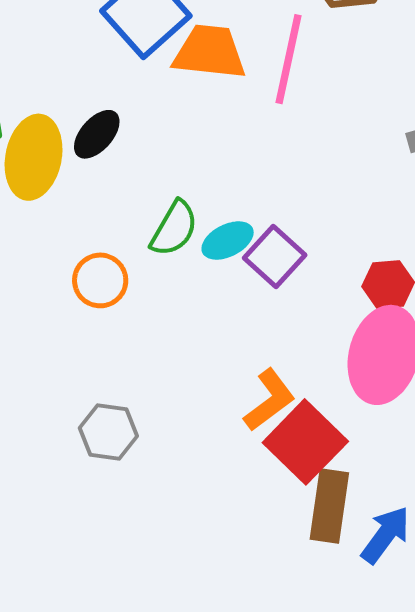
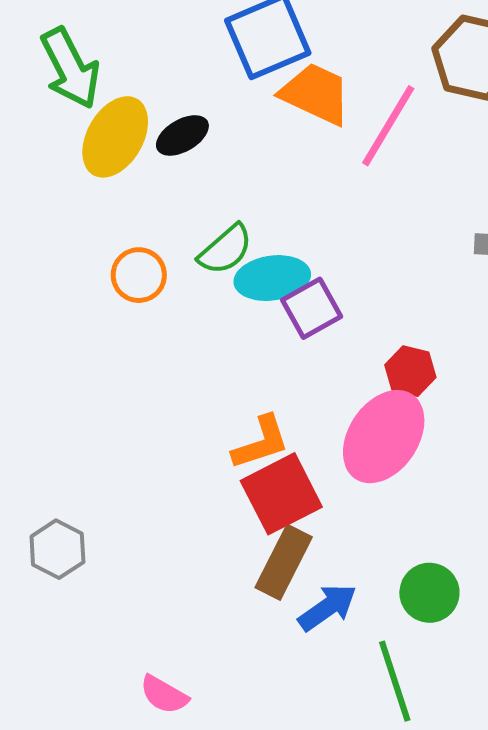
cyan ellipse: (228, 241) -> (272, 278), size x1.4
gray hexagon: (108, 432) -> (57, 549), moved

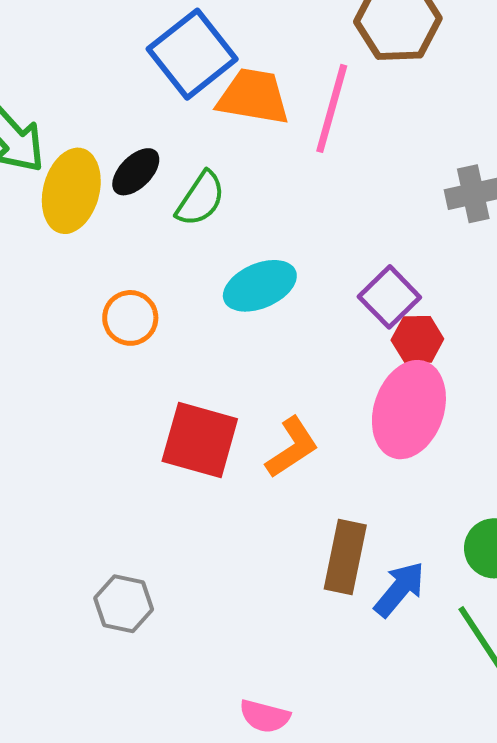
green semicircle: (225, 250) -> (201, 199), moved
purple square: (312, 308) -> (389, 297), moved
red square: (281, 494) -> (200, 440), moved, turned -32

